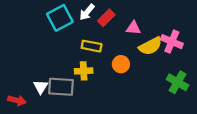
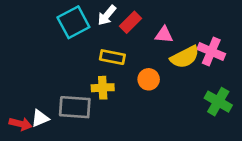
white triangle: (41, 87) -> (40, 118), moved, turned 35

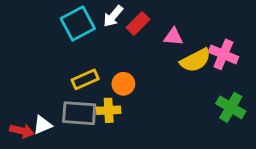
yellow rectangle: (112, 57) -> (85, 79), moved, turned -35
orange circle: (149, 79) -> (123, 84), moved
yellow cross: (103, 88) -> (109, 110), moved

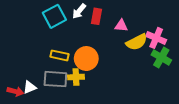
red rectangle: (138, 23) -> (97, 16), turned -35
yellow rectangle: (85, 79) -> (60, 55), turned 36
orange circle: (123, 84) -> (86, 59), size x1.5
green cross: (231, 107) -> (161, 57), moved

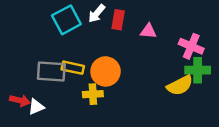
yellow semicircle: (137, 42) -> (180, 85), moved
green cross: (161, 57) -> (198, 70), turned -30
gray rectangle: (55, 79) -> (51, 71), moved
red arrow: (15, 91) -> (20, 100), moved

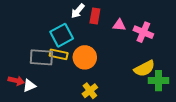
cyan square: (66, 20) -> (62, 35), moved
pink cross: (191, 46) -> (143, 32), moved
green cross: (198, 70) -> (159, 81), moved
yellow cross: (93, 94) -> (90, 91), moved, turned -35

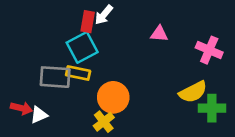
red rectangle: (95, 16) -> (88, 22), moved
pink cross: (143, 32) -> (209, 50), moved
orange circle: (85, 57) -> (113, 97), moved
yellow cross: (90, 91) -> (104, 122), moved

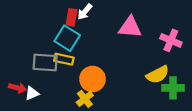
pink triangle: (159, 34) -> (130, 27), size x1.6
cyan square: (82, 47) -> (67, 38), turned -30

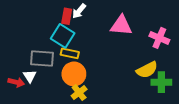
yellow rectangle: (64, 59) -> (70, 53), moved
orange circle: (93, 79) -> (74, 74), moved
white triangle: (32, 93) -> (30, 76), moved, turned -40

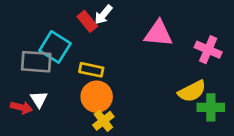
red rectangle: (67, 16) -> (87, 21), turned -49
cyan square: (63, 36) -> (55, 47), moved
gray rectangle: (42, 59) -> (36, 62), moved

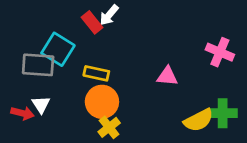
pink triangle: (158, 34) -> (167, 76), moved, size x0.7
yellow semicircle: (192, 91) -> (199, 120), moved

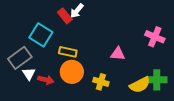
gray rectangle: (38, 65) -> (20, 58), moved, turned -40
red arrow: (22, 113) -> (46, 80), moved
yellow cross: (109, 127) -> (101, 82), moved, turned -35

